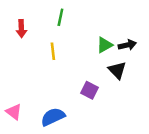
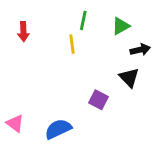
green line: (60, 17) -> (83, 20), moved
green triangle: (105, 45) -> (121, 26), moved
yellow line: (53, 51) -> (72, 44), moved

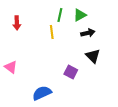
green triangle: (121, 26) -> (80, 15), moved
black arrow: (140, 50) -> (88, 33), moved
pink triangle: (15, 123) -> (11, 67), moved

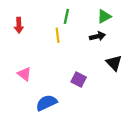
green triangle: (80, 15) -> (104, 16), moved
black triangle: (93, 56) -> (114, 63), moved
pink triangle: (11, 67) -> (24, 74), moved

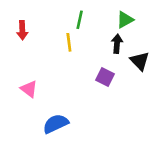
black arrow: (97, 36) -> (117, 44), turned -72
black triangle: (114, 63) -> (140, 61), moved
purple square: (79, 79) -> (105, 77), moved

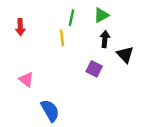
green triangle: (125, 20) -> (101, 15), moved
blue semicircle: (56, 124) -> (50, 111), turned 85

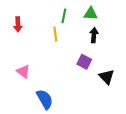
green triangle: (101, 15) -> (91, 14), turned 32
black triangle: (125, 55) -> (107, 77), moved

